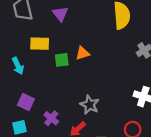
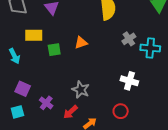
orange triangle: (83, 53) -> (81, 43), moved

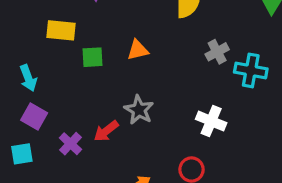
cyan arrow: (14, 56) -> (28, 78), moved
gray star: (81, 90) -> (139, 110), moved
red arrow: (71, 112) -> (106, 131), moved

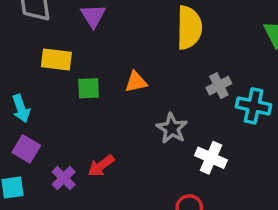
gray star: (139, 110) -> (172, 128), moved

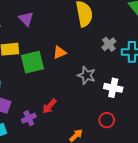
green square: (89, 88) -> (32, 62), size x1.6
purple cross: (64, 178) -> (29, 118), turned 32

